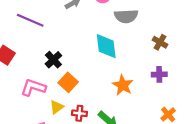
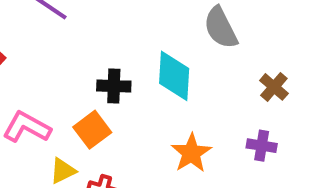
gray semicircle: (126, 16) -> (221, 28), turned 55
black cross: (53, 60) -> (114, 86), moved, turned 35

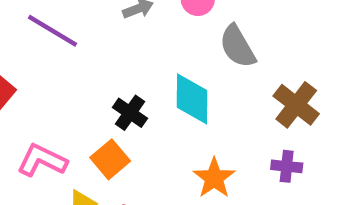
black cross: (114, 86) -> (130, 113), turned 36
brown cross: (274, 87) -> (296, 105), size x1.5

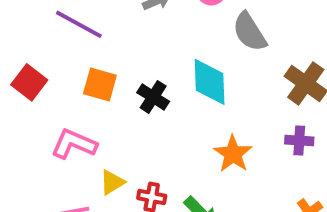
orange square: (110, 159) -> (100, 85), moved, turned -32

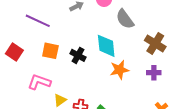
orange star: (233, 154) -> (119, 70), moved, turned 30

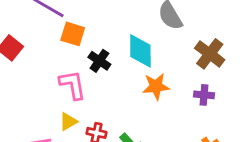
orange square: (50, 51) -> (73, 34), moved
pink L-shape: (39, 82) -> (73, 85), moved, turned 55

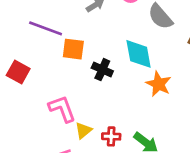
pink L-shape: (73, 85) -> (62, 109), moved
orange star: (156, 86) -> (159, 84), turned -30

